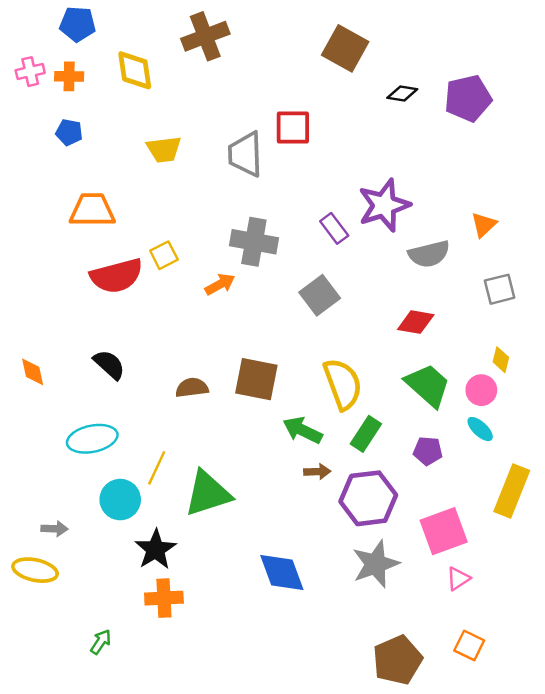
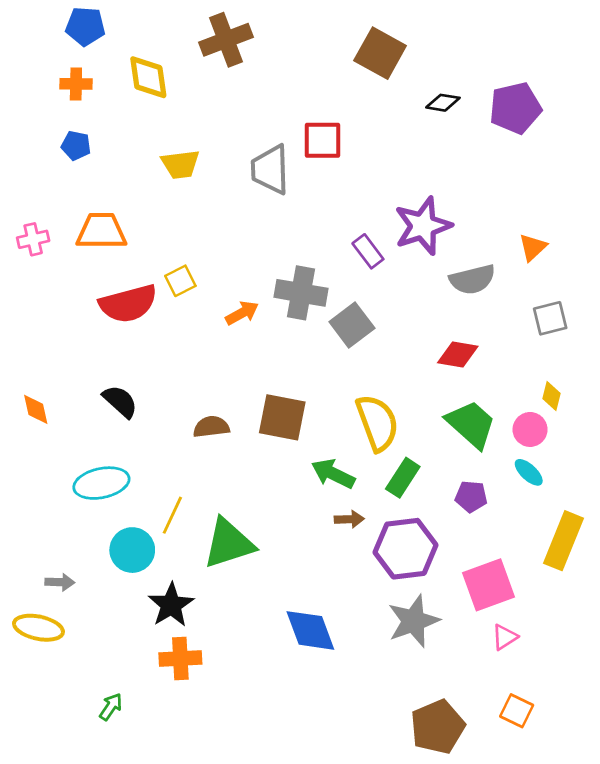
pink cross: (30, 72) -> (33, 239), moved
gray cross: (254, 242) -> (301, 293), moved

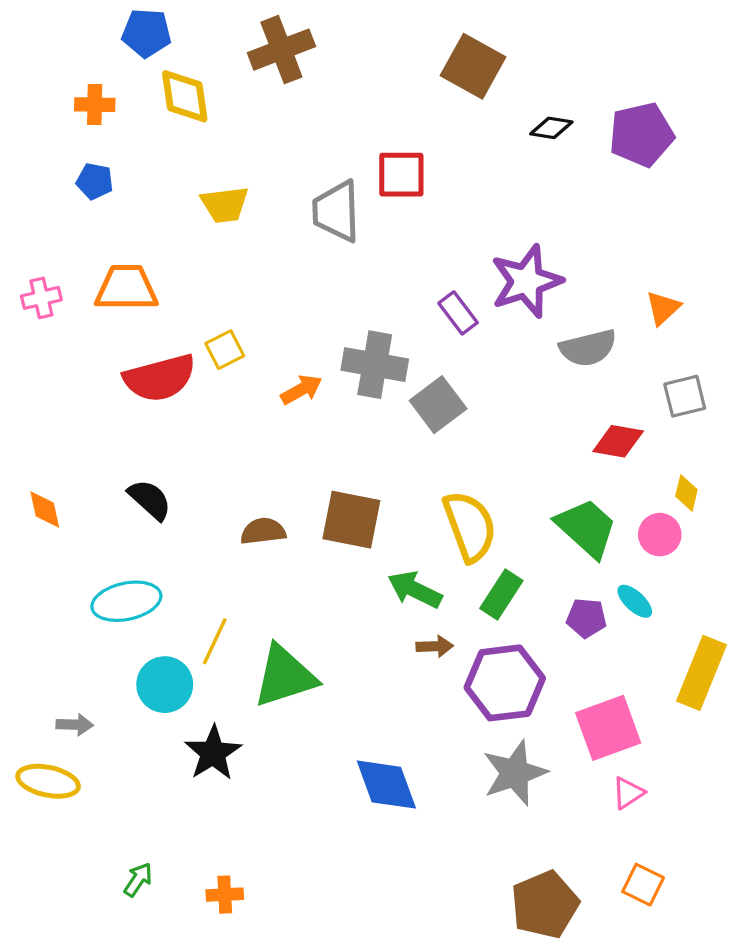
blue pentagon: (85, 26) -> (146, 33), moved
red diamond: (458, 354) -> (618, 441), moved
cyan ellipse: (529, 472) -> (635, 601), moved
orange cross: (180, 659) -> (225, 895), moved, size x0.7

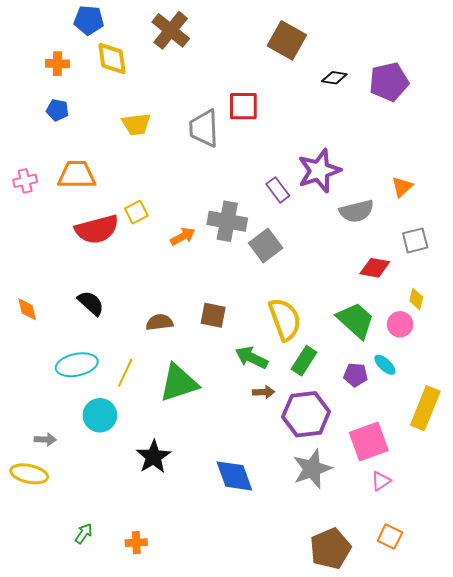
brown cross: (281, 50) -> (171, 30), turned -30
brown square: (351, 520) -> (213, 315), size x0.7
yellow line: (215, 641) -> (125, 373), moved
green triangle: (285, 676) -> (179, 383), moved
black star: (213, 753) -> (153, 457), moved

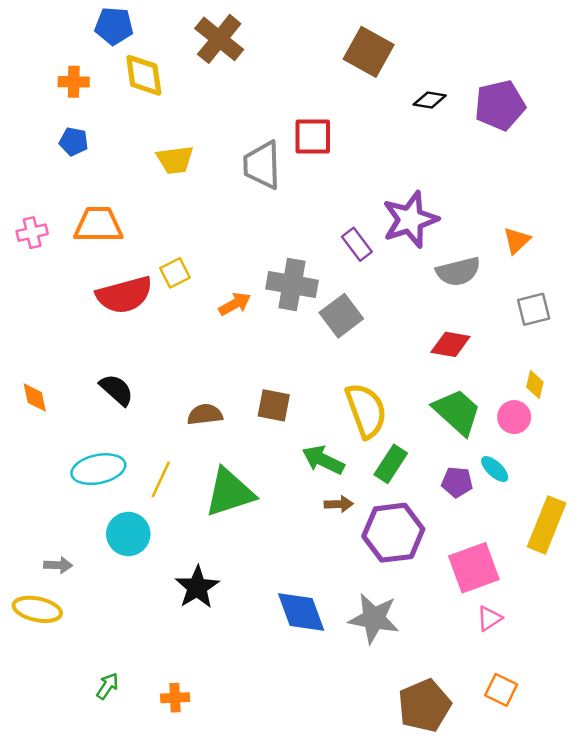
red diamond: (375, 268) -> (450, 344), moved
gray star: (312, 469) -> (374, 618), moved, turned 30

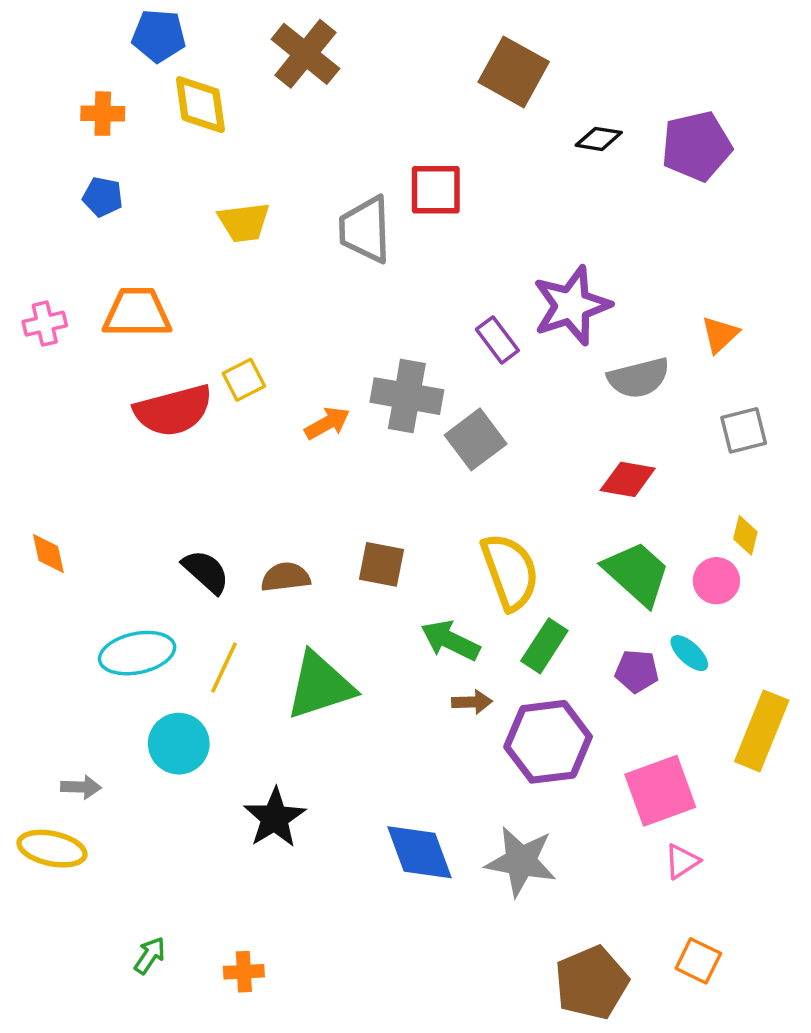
black semicircle: (117, 390) -> (206, 572), moved

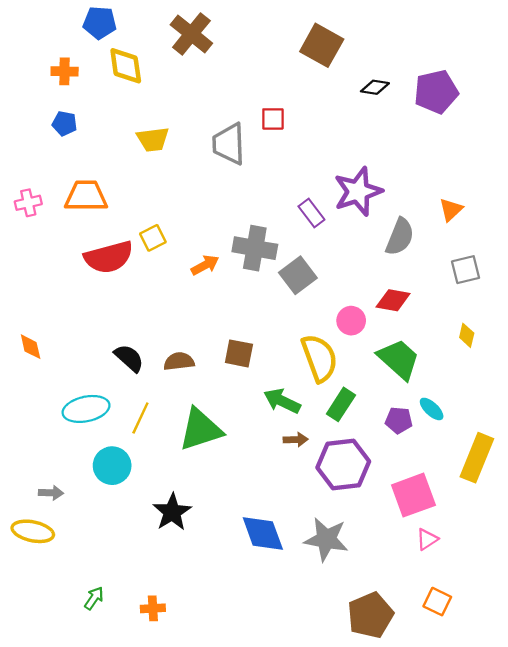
red square: (436, 190) -> (273, 119), size x0.7
gray semicircle: (639, 378) -> (400, 237), turned -54
pink circle: (716, 581) -> (351, 321), moved

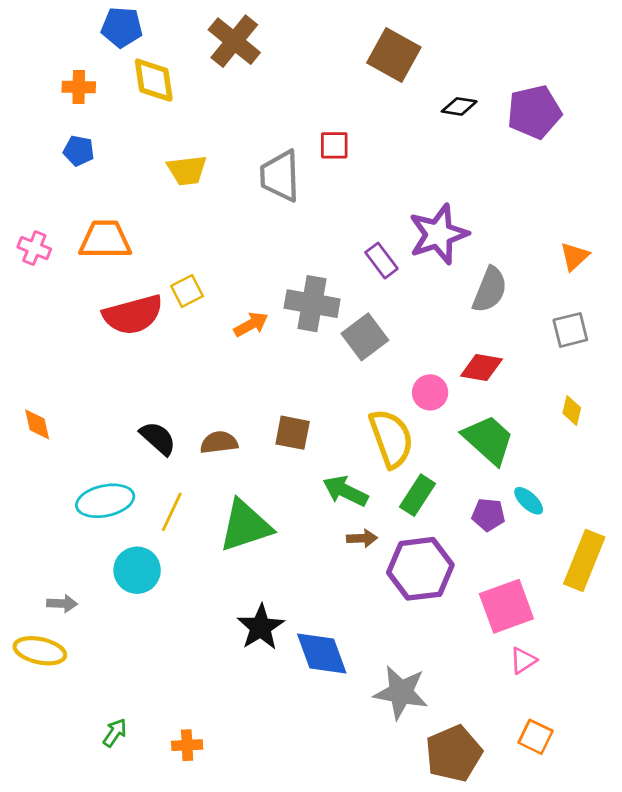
pink cross: (28, 203) -> (34, 248), turned 35
orange triangle: (451, 210) -> (574, 256), moved
black star: (172, 512) -> (261, 627), moved
gray star: (326, 539) -> (401, 692), moved

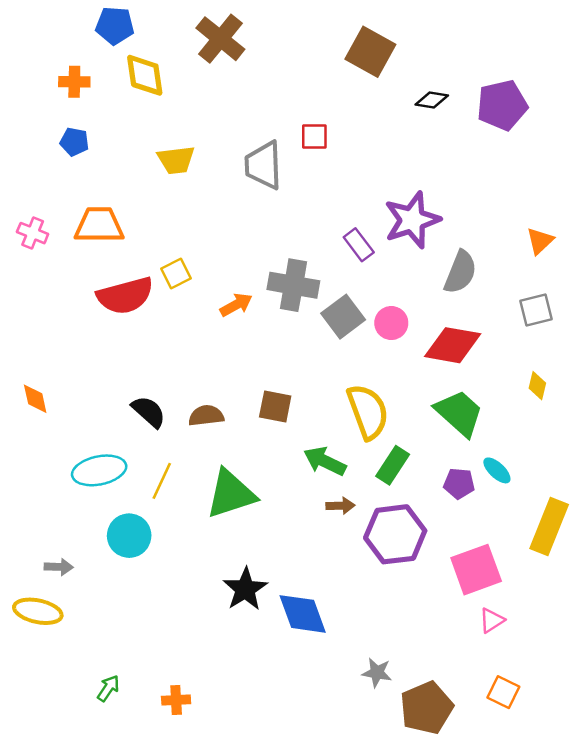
red diamond: (481, 367) -> (453, 345), size x1.4
pink circle: (430, 392) -> (391, 323), moved
gray star: (401, 692) -> (377, 673), moved, size x0.6

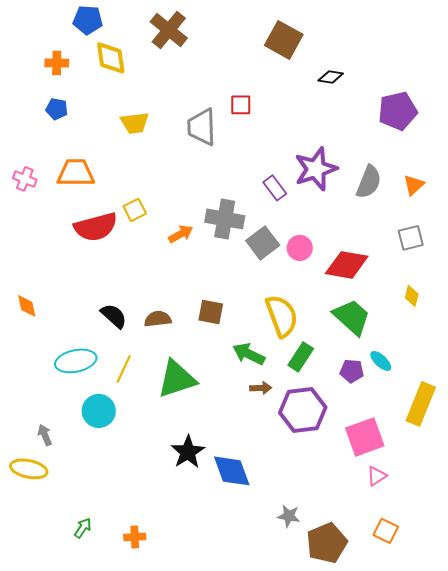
purple pentagon: (502, 105) -> (398, 111), moved
gray semicircle: (460, 272) -> (369, 182), moved
gray arrow: (59, 567) -> (45, 435), turned -115

